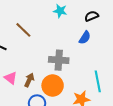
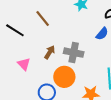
brown arrow: (29, 80) -> (50, 52), moved

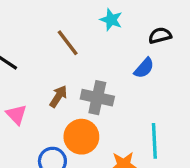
brown line: (43, 18) -> (68, 43), moved

